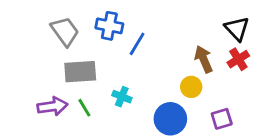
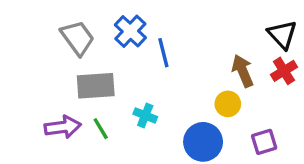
blue cross: (109, 26) -> (130, 31), turned 32
blue line: (137, 44) -> (163, 53), turned -45

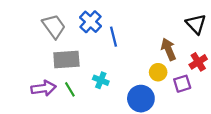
red cross: (284, 71) -> (198, 62), moved
purple square: (264, 142) -> (182, 84), moved

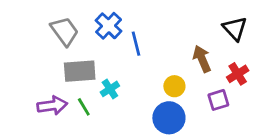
yellow circle: (158, 72) -> (174, 86), moved
cyan cross: (101, 80) -> (110, 89), moved, turned 35

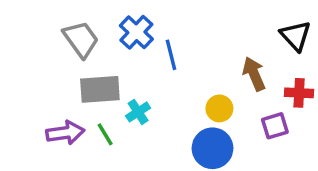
red cross: (238, 74) -> (299, 93), turned 35

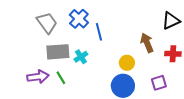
black triangle: (296, 36) -> (171, 21), turned 48
cyan cross: (138, 112) -> (81, 57), moved
purple square: (275, 126) -> (159, 83), moved

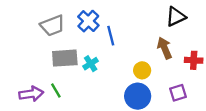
black triangle: (171, 21) -> (176, 17), moved
gray trapezoid: (47, 23) -> (52, 26), turned 105
purple arrow: (38, 77) -> (31, 94), moved
green line: (61, 78) -> (56, 91), moved

